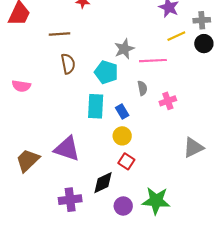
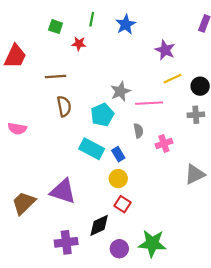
gray cross: (202, 20) -> (196, 115), moved
cyan pentagon: (106, 72) -> (102, 115), turned 30
cyan rectangle: (96, 106) -> (92, 149), turned -65
gray triangle: (193, 148) -> (195, 174), moved

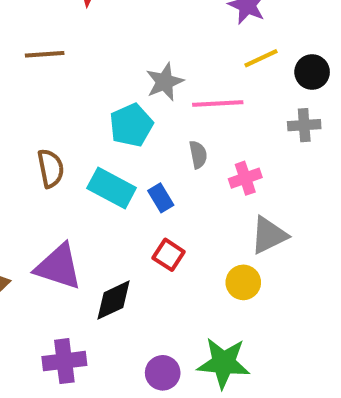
brown semicircle: (64, 106) -> (51, 168), moved
gray triangle: (195, 174) -> (269, 235), moved
yellow circle: (118, 179) -> (243, 282), moved
red square: (122, 204) -> (169, 255), moved
black diamond: (99, 225) -> (114, 300), moved

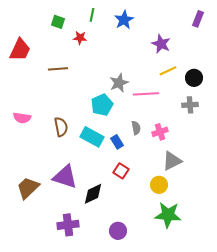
gray semicircle: (198, 155) -> (136, 128), moved
green star: (224, 363) -> (168, 215), moved

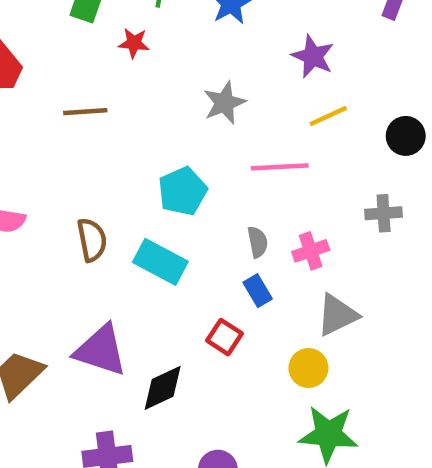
black circle: (194, 78) -> (406, 136), moved
gray star: (119, 83) -> (224, 103), moved
gray cross: (190, 105) -> (384, 213), moved
blue rectangle: (117, 142) -> (258, 291), moved

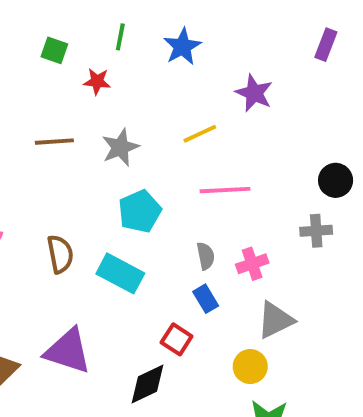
gray star: (224, 103) -> (120, 147), moved
yellow line: (328, 116) -> (200, 134), moved
black circle: (406, 136) -> (336, 180), moved
black diamond: (163, 388) -> (147, 384), moved

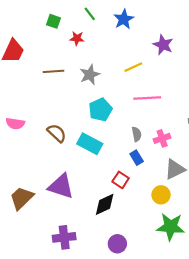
green line: (120, 37) -> (90, 14), turned -48
brown semicircle: (60, 254) -> (57, 133), turned -36

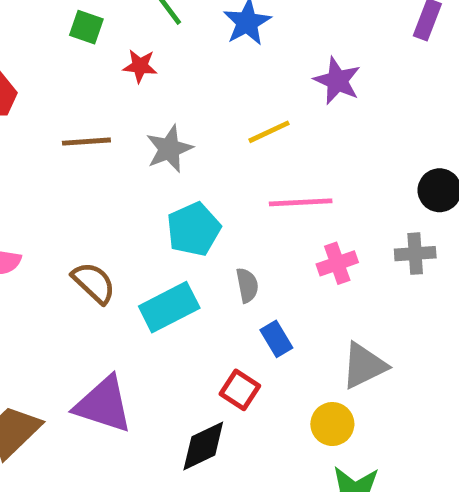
gray semicircle: (137, 134) -> (247, 285), moved
pink cross: (162, 138) -> (337, 263), moved
cyan rectangle: (90, 144) -> (169, 307), turned -55

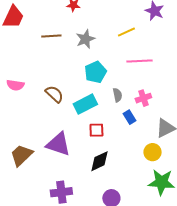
pink cross: (337, 263) -> (143, 98), moved
red square: (240, 390) -> (96, 130), moved, turned -35

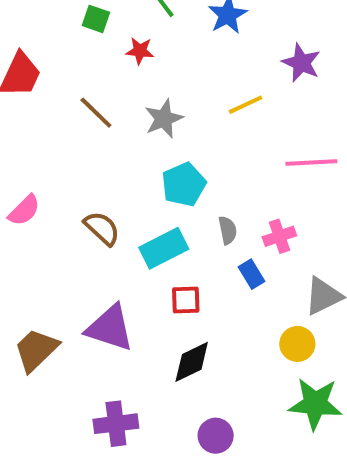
brown line: (51, 36) -> (96, 113), turned 48
pink line: (139, 61) -> (311, 162), moved
pink semicircle: (15, 85) -> (24, 210), turned -54

